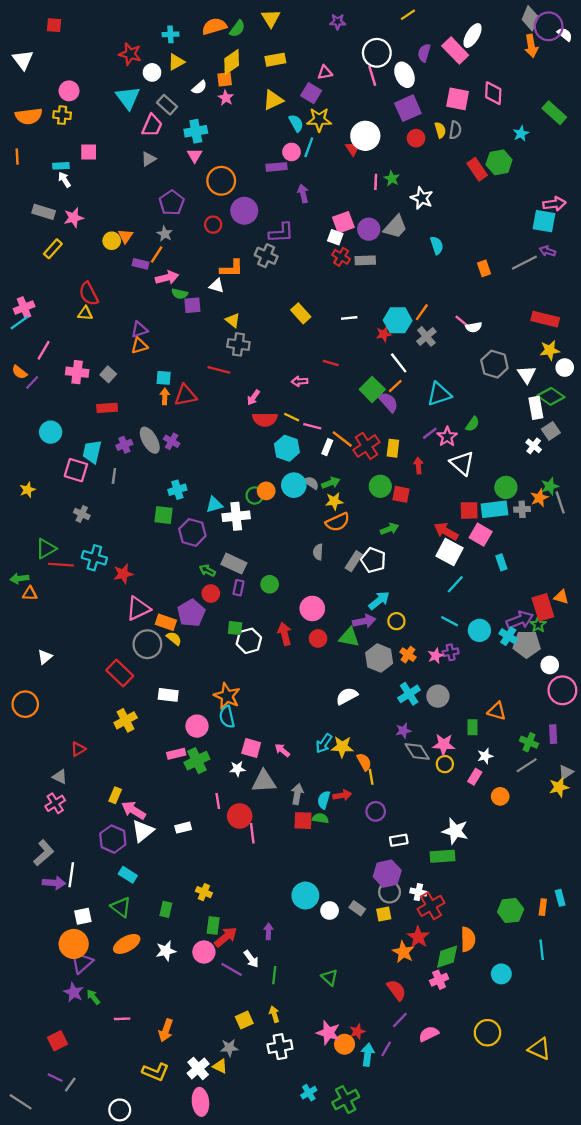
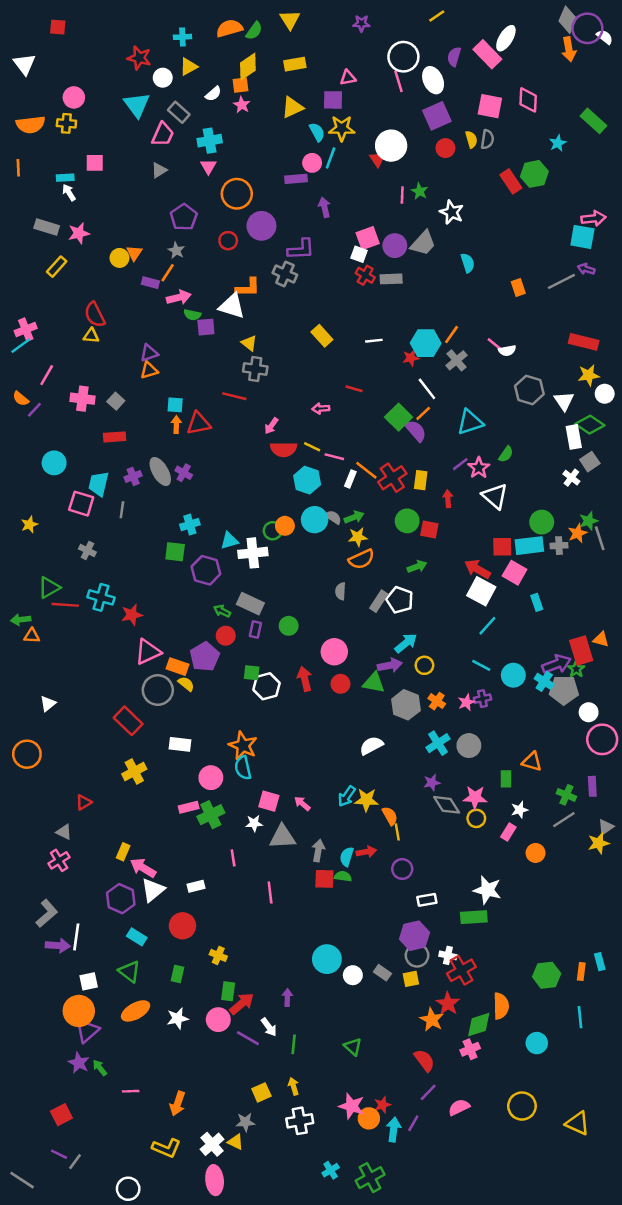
purple square: (311, 93) -> (333, 100), turned -30
white triangle: (217, 286) -> (232, 306), size x1.6
red circle: (240, 816) -> (182, 926), moved

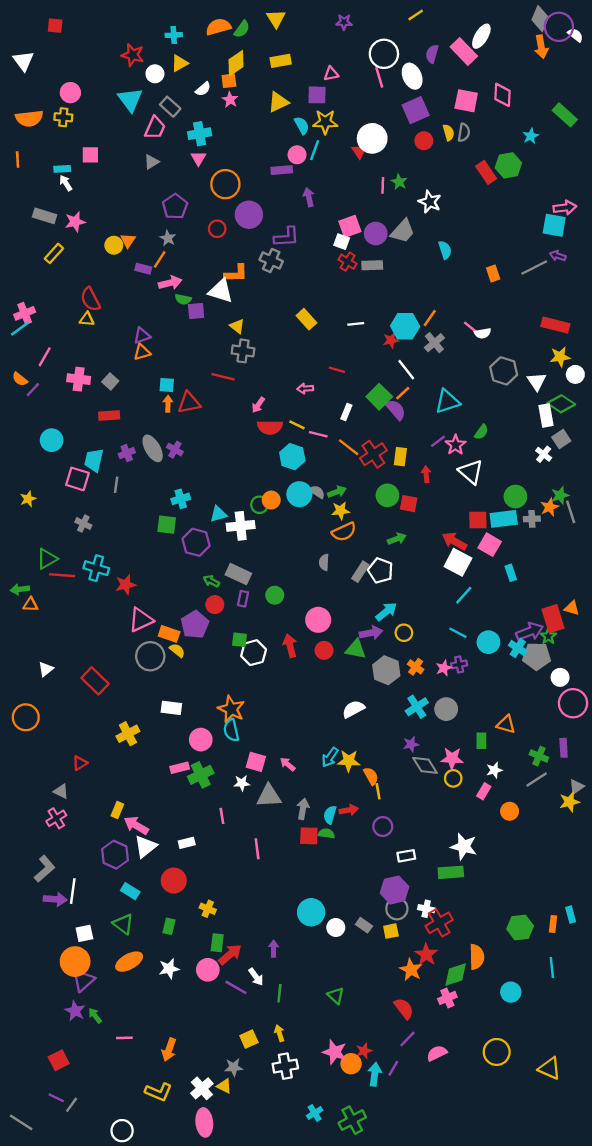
white rectangle: (350, 479) -> (346, 412), moved
red rectangle: (128, 721) -> (95, 681), moved

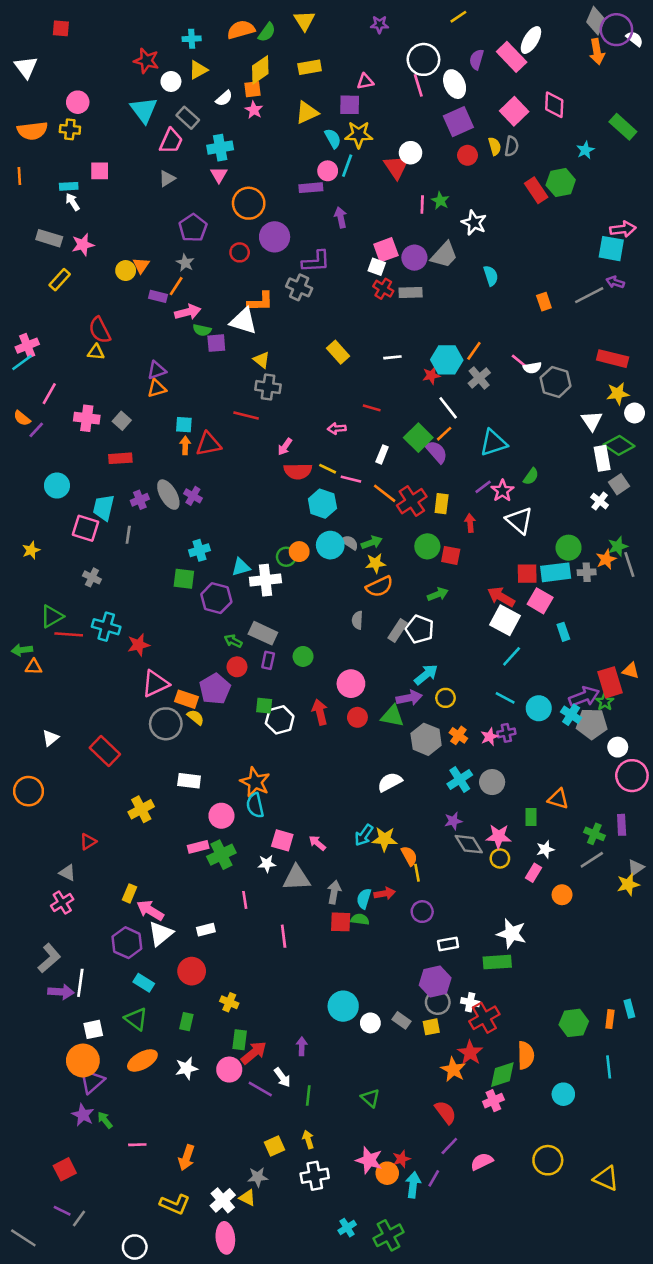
pink square: (466, 101) -> (514, 111), turned 35
white circle: (372, 138) -> (411, 153), size x0.7
red triangle: (359, 151) -> (396, 167), size x1.5
gray hexagon: (504, 371) -> (556, 382), moved

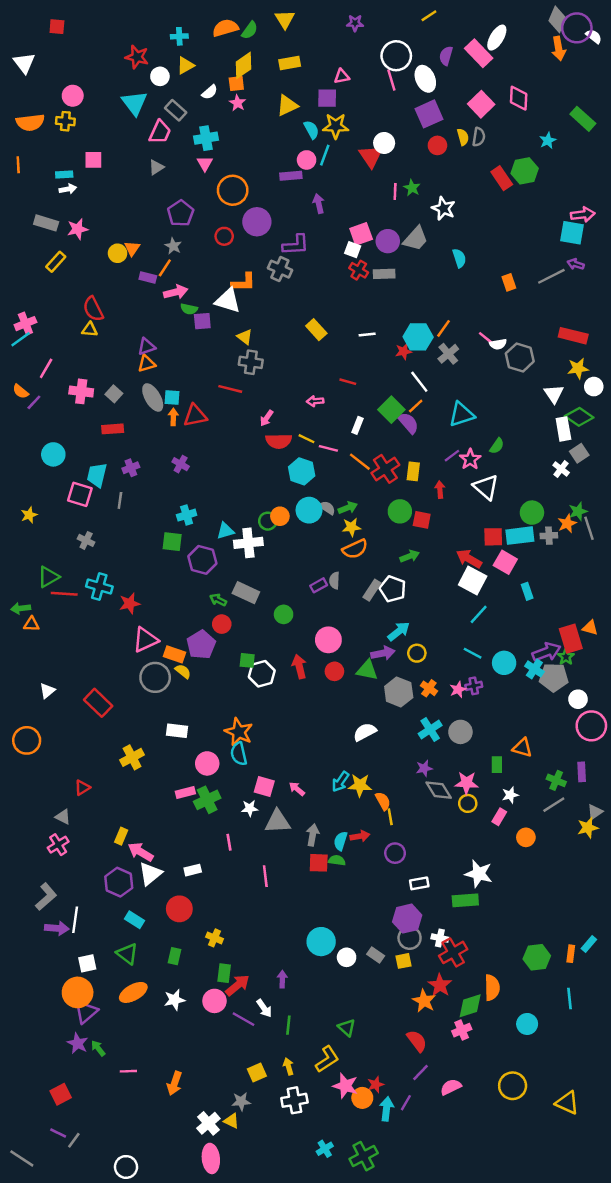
white arrow: (73, 202) -> (68, 189), turned 112
gray ellipse: (168, 495) -> (153, 397), moved
purple rectangle: (268, 660) -> (319, 585), moved, turned 49
cyan rectangle: (629, 1009) -> (589, 944), turned 56
yellow L-shape: (175, 1204) -> (327, 1059), moved, turned -56

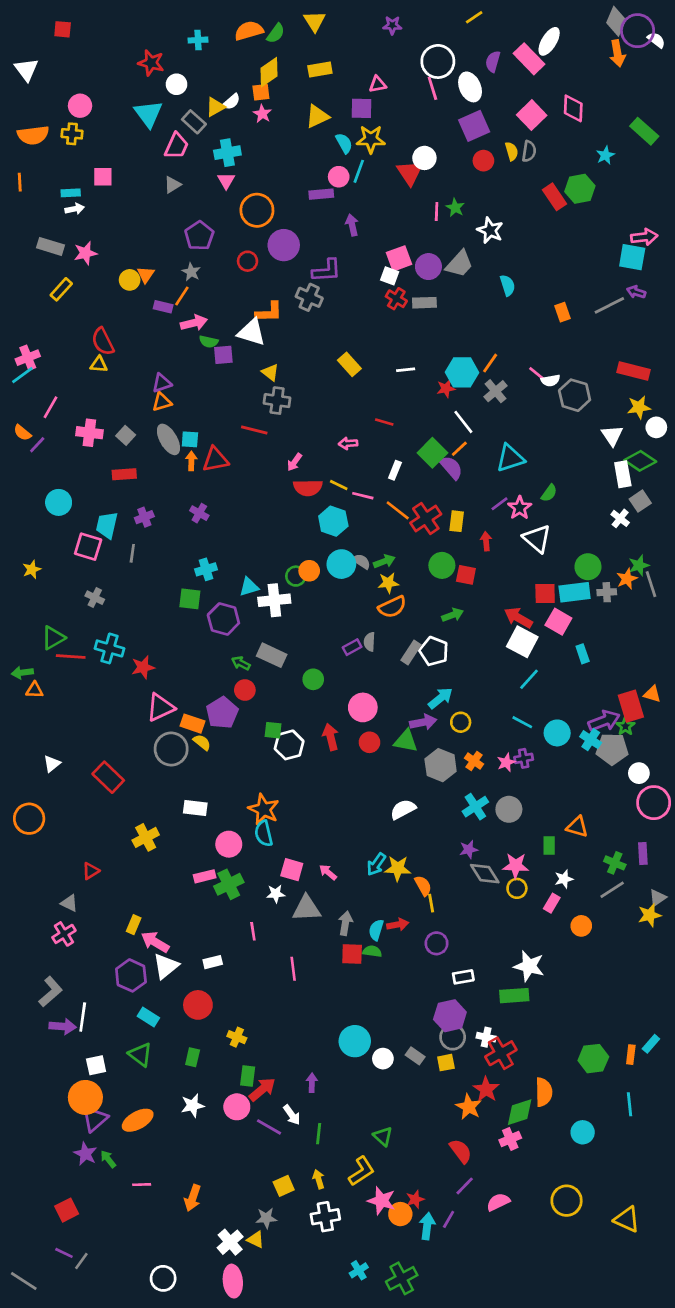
yellow triangle: (185, 65) -> (215, 107), moved
orange ellipse: (133, 992) -> (138, 1120), moved
white circle: (126, 1167) -> (163, 1278), moved

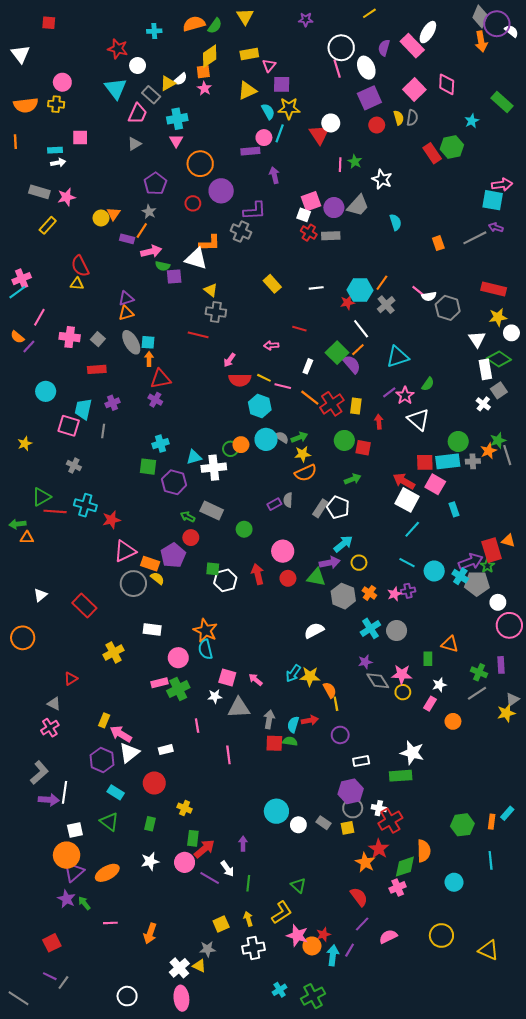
pink triangle: (378, 84) -> (269, 66), moved, turned -40
red triangle: (215, 460) -> (161, 379), moved

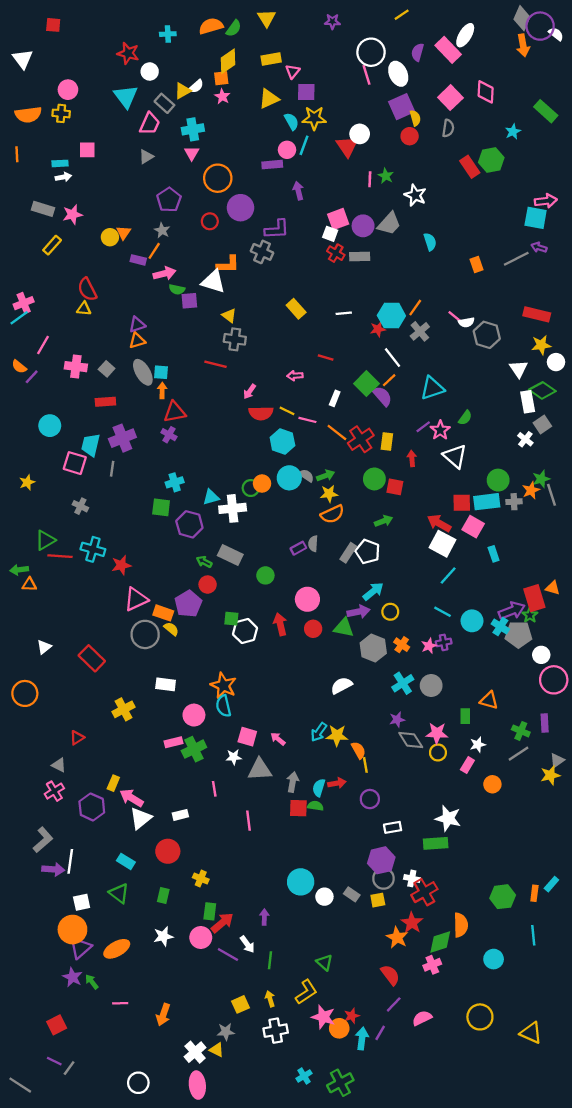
yellow semicircle: (399, 118) -> (415, 118), moved
purple cross: (112, 403) -> (122, 438), size x1.6
purple hexagon: (102, 760) -> (92, 807), moved

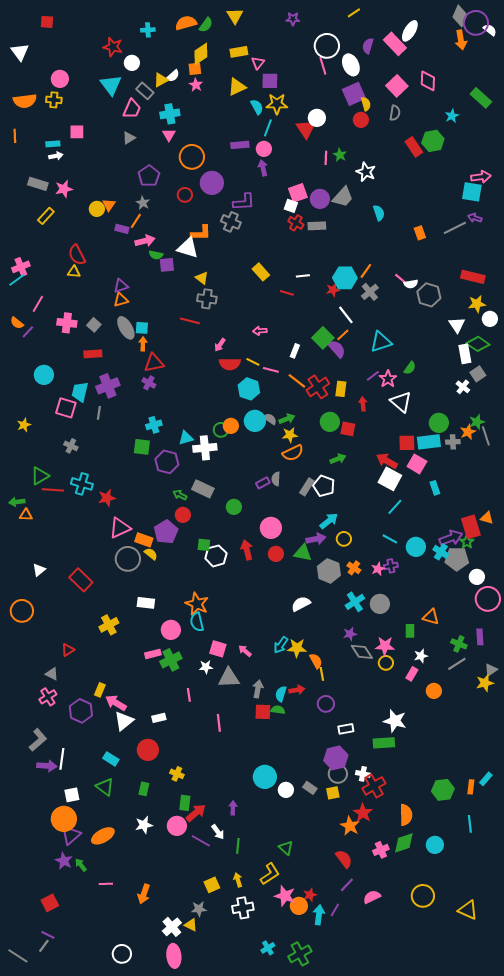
pink circle: (287, 150) -> (264, 149), moved
red line: (326, 358) -> (287, 293), moved
green diamond: (440, 942) -> (404, 843), moved
gray line: (69, 1068) -> (44, 946), moved

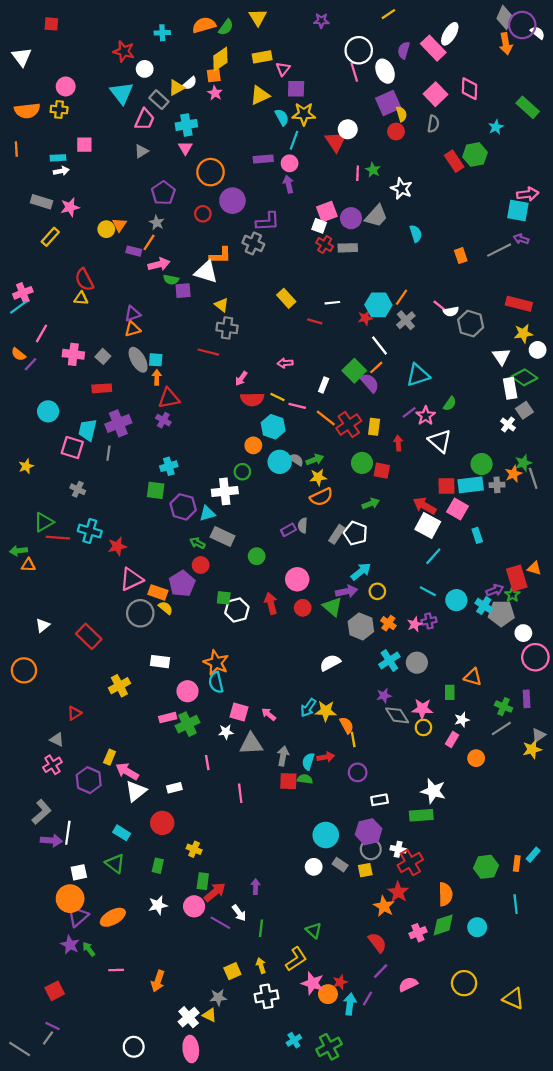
orange circle: (231, 426) -> (253, 445), moved
cyan triangle: (186, 438) -> (207, 513), moved
purple arrow: (451, 538) -> (495, 590), size x0.7
green triangle: (303, 553) -> (332, 607), turned 30
cyan circle: (265, 777) -> (326, 835), moved

